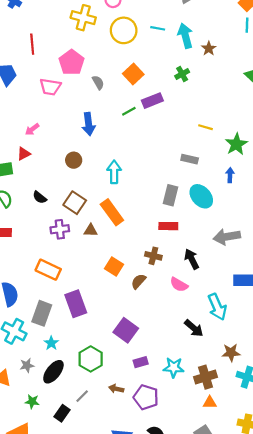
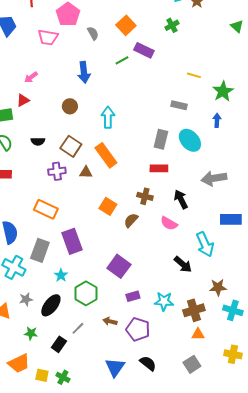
purple rectangle: (152, 101) -> (144, 50), turned 48
black semicircle: (40, 197) -> (38, 141), turned -40
cyan star: (51, 343) -> (61, 275), moved

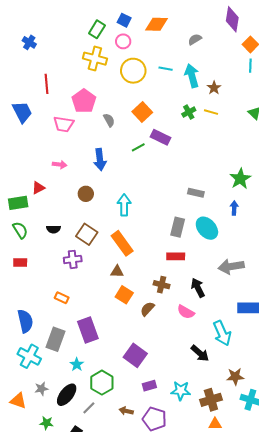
yellow line: (194, 75) -> (211, 112), moved
pink arrow: (31, 77) -> (60, 165), moved, turned -136
brown triangle: (86, 172) -> (117, 272), moved
orange rectangle: (46, 209) -> (62, 298), size x0.6
gray line: (78, 328) -> (89, 408), moved

